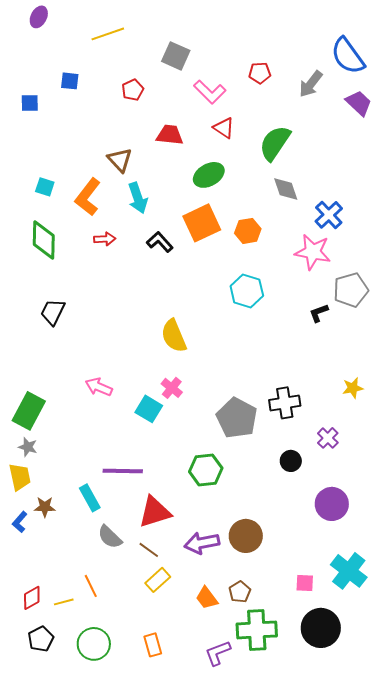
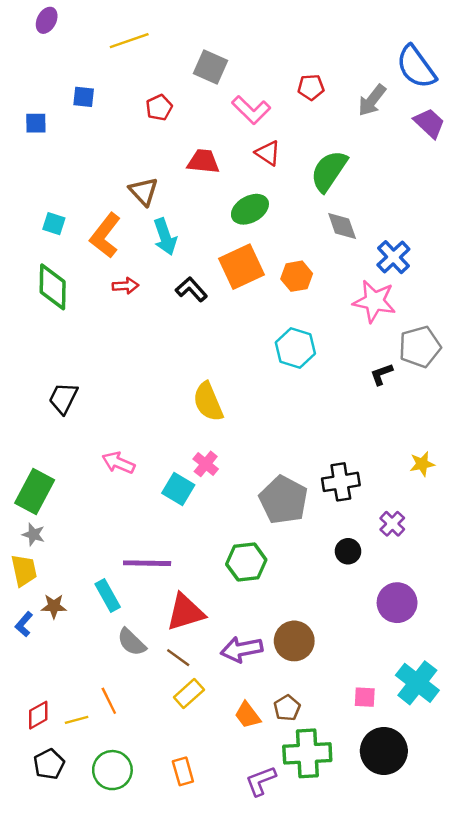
black trapezoid: (53, 312) -> (63, 398), moved

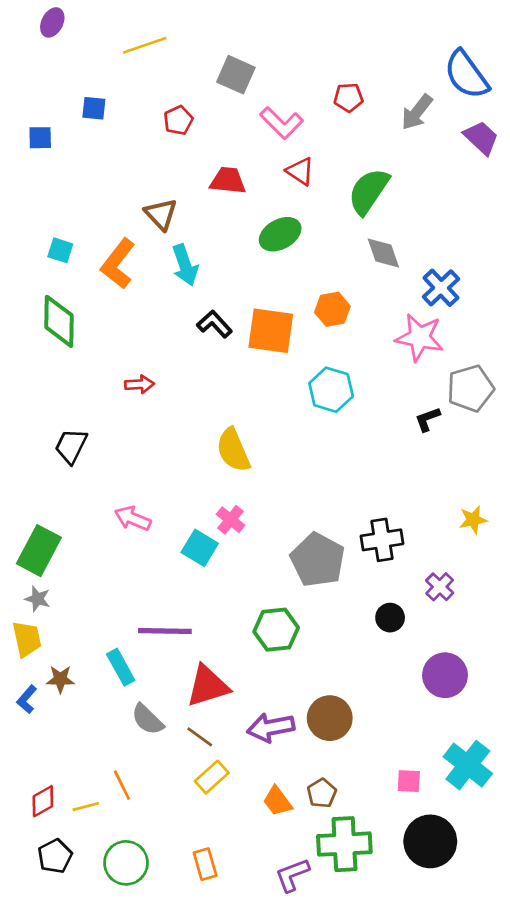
orange square: (242, 267) -> (271, 331), moved, turned 33
red arrow: (126, 286) -> (139, 384), moved

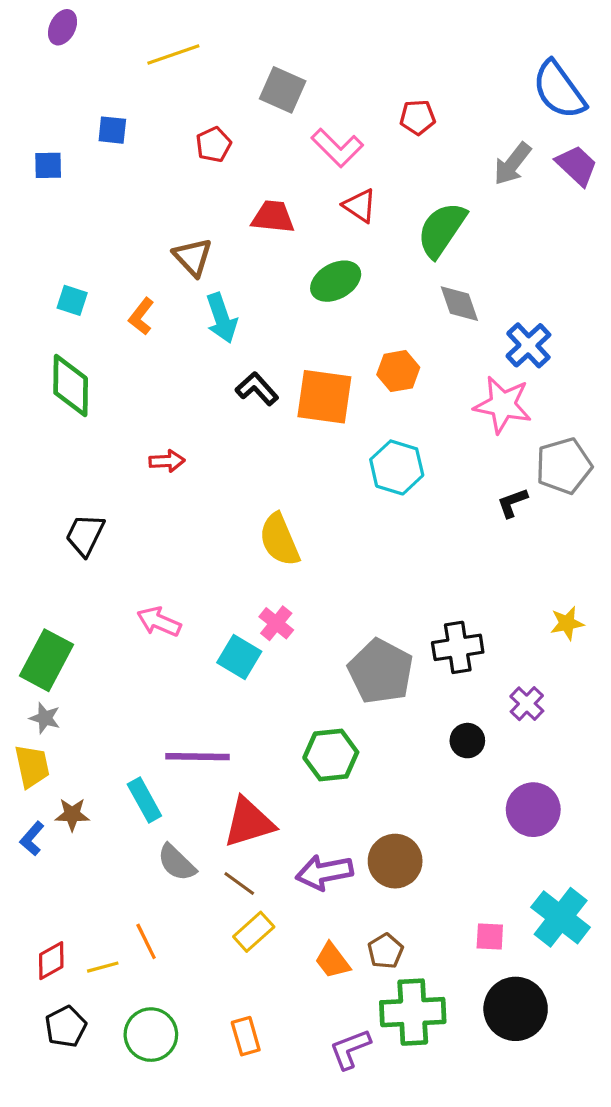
gray arrow: (417, 112) -> (512, 164), moved
orange L-shape: (118, 264) -> (141, 316), size x0.6

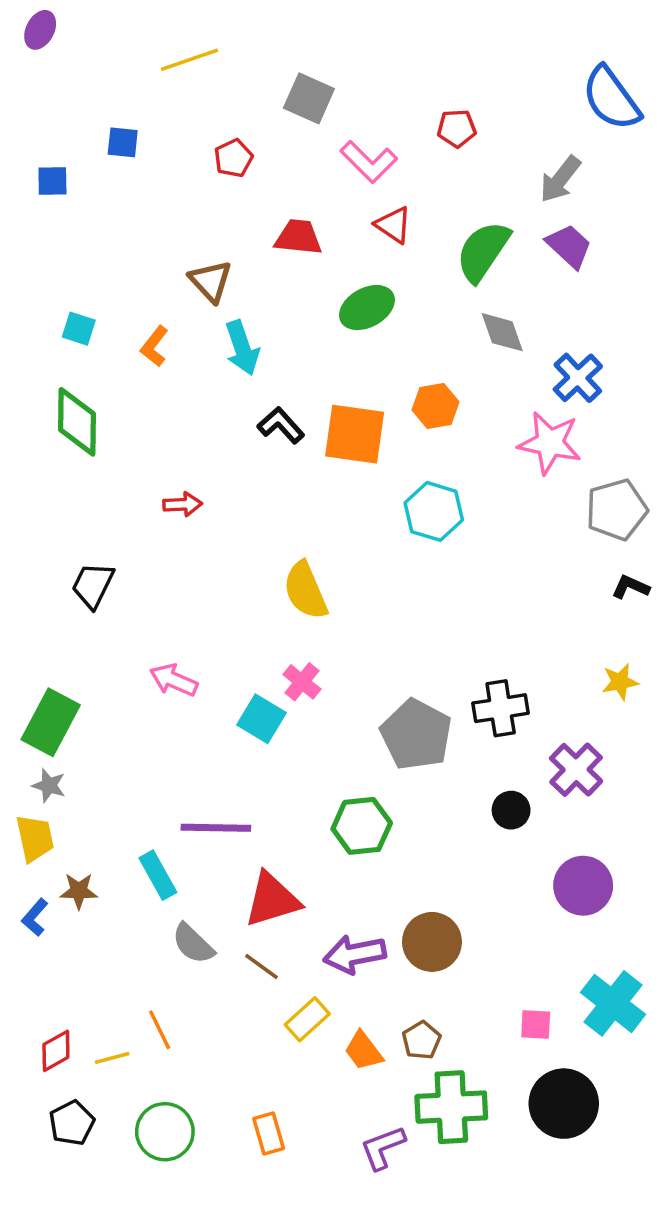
purple ellipse: (63, 27) -> (40, 30), moved
purple trapezoid: (577, 165) -> (569, 246), moved
black L-shape: (512, 503) -> (631, 587), moved, turned 44
purple cross: (527, 704) -> (576, 770), size x1.4
yellow rectangle: (254, 932) -> (307, 1019), moved

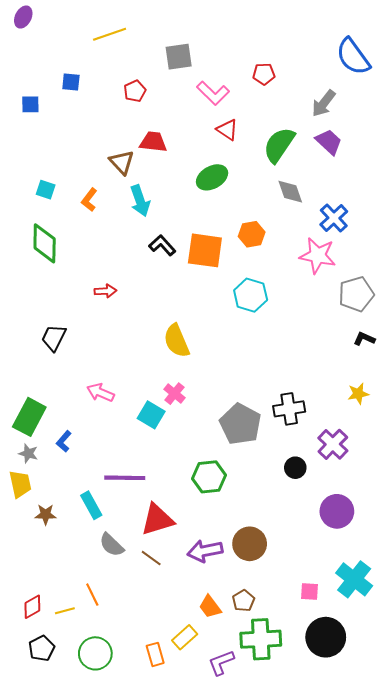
gray square: (309, 98) -> (179, 57), turned -32
red trapezoid: (298, 237) -> (153, 142), moved
blue L-shape: (35, 917) -> (64, 441), moved
yellow rectangle: (307, 1019) -> (185, 637), moved

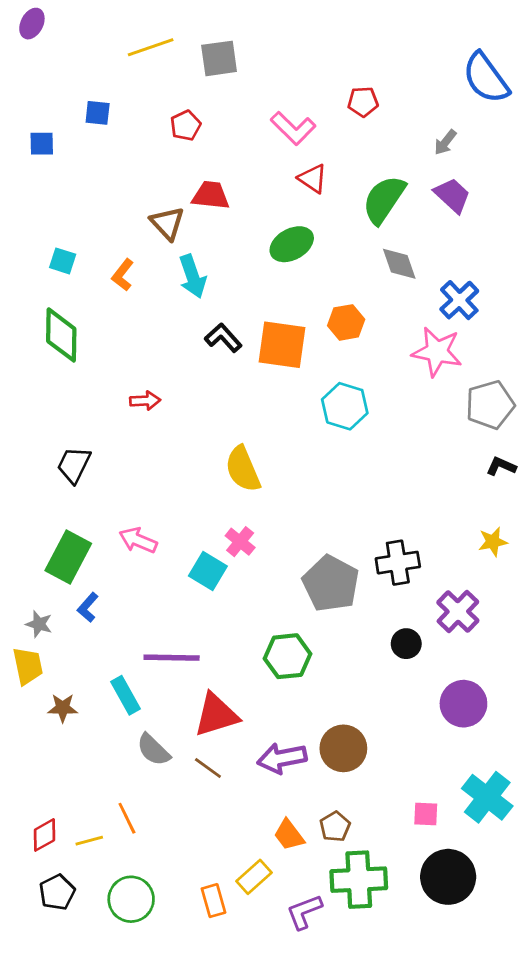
gray square: (179, 57) -> (219, 58), moved
gray arrow: (324, 103) -> (445, 142), size x0.7
green rectangle: (29, 417) -> (68, 557), moved

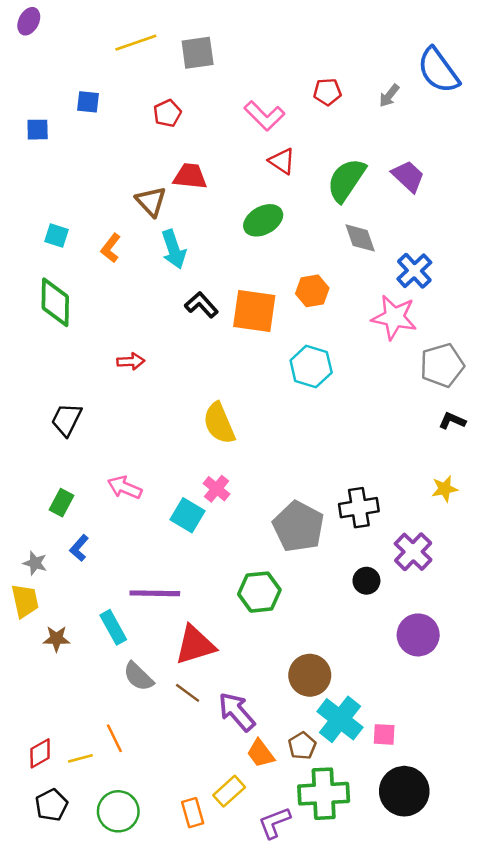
gray arrow: (445, 142) -> (389, 96), moved
green rectangle: (68, 557) -> (62, 503), size x0.6
purple arrow: (282, 758) -> (237, 712), moved, turned 60
cyan cross: (487, 797) -> (340, 719), moved

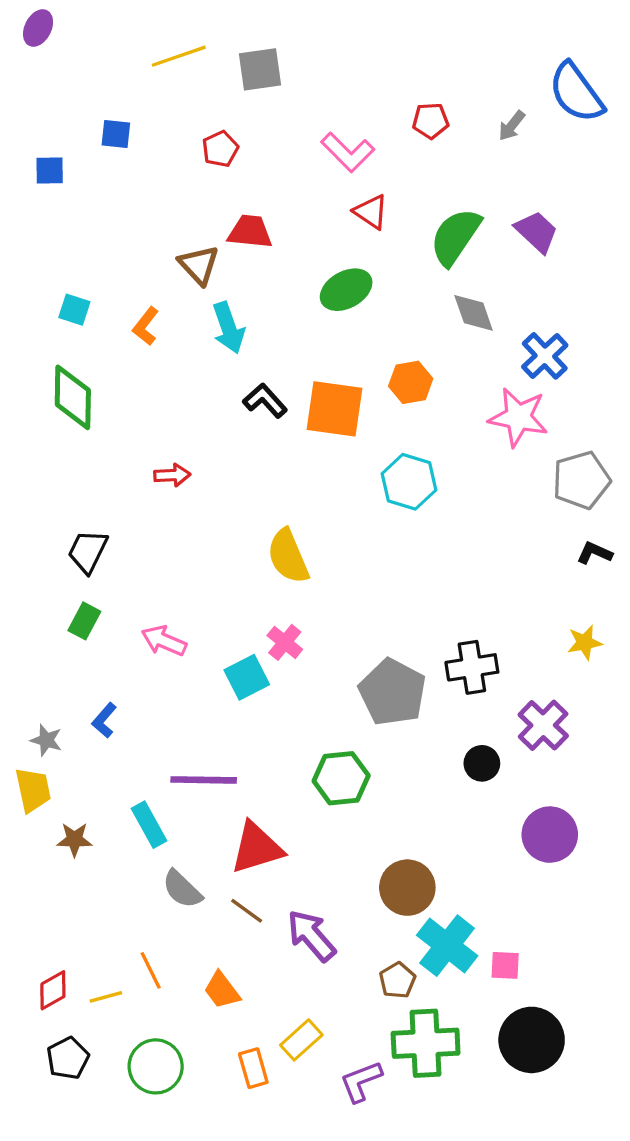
green rectangle: (62, 503) -> (84, 621), moved
cyan square: (188, 515) -> (247, 677), turned 32
orange trapezoid: (261, 753) -> (222, 990), moved

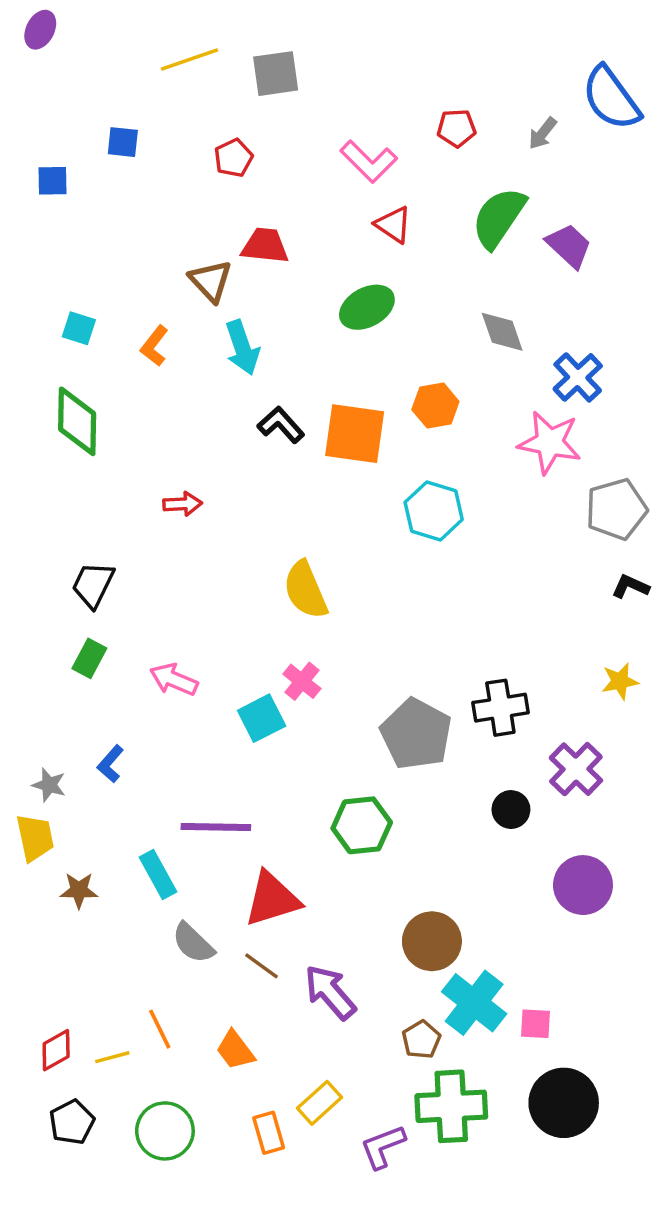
green semicircle: (455, 237) -> (499, 218), moved

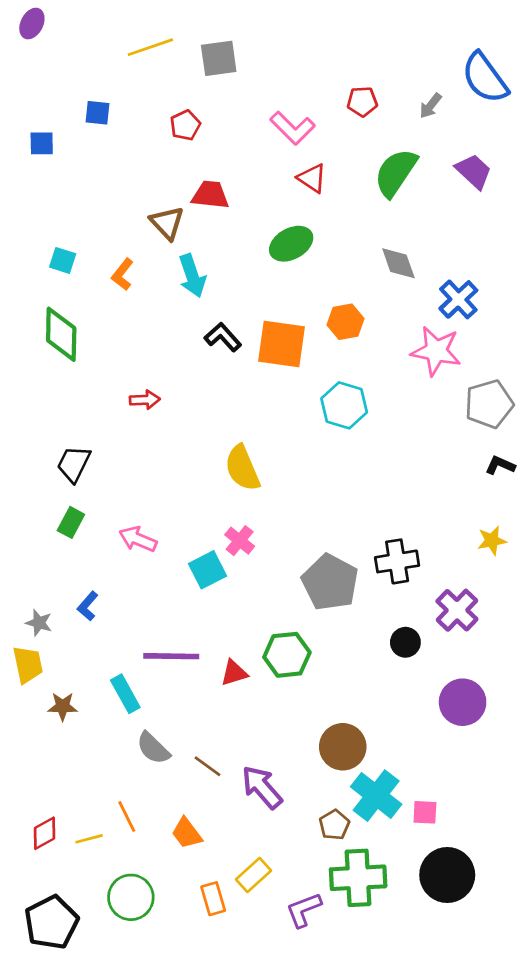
purple trapezoid: (569, 246) -> (474, 171), moved
red triangle: (272, 899) -> (234, 673), moved, size x0.6
black pentagon: (72, 1122) -> (51, 922), moved, size x1.5

